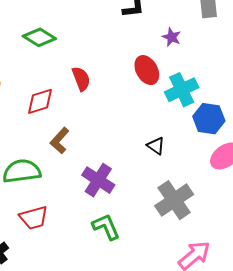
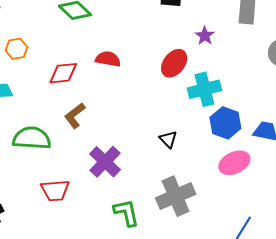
red ellipse: (147, 70) -> (174, 63), turned 56
red semicircle: (81, 79) -> (108, 59), turned -70
red trapezoid: (34, 218) -> (55, 190), moved
green L-shape: (106, 227) -> (126, 213), moved

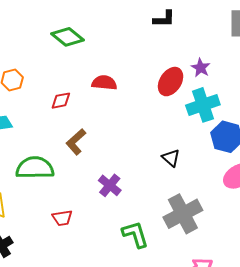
purple star: (205, 36) -> (201, 68), moved
red diamond: (63, 73) -> (61, 101), size x0.7
purple cross: (105, 162) -> (110, 185), size x0.7
red trapezoid: (55, 190) -> (62, 218), size x0.7

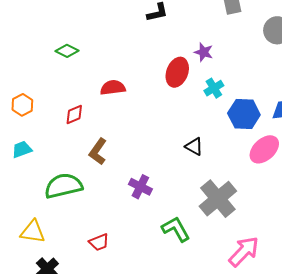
green diamond: (68, 37) -> (67, 51), size x0.7
cyan cross: (203, 105) -> (214, 88), size x0.6
red trapezoid: (62, 218) -> (99, 242), moved

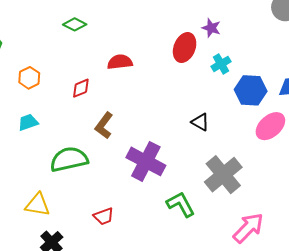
purple cross: (140, 187) -> (146, 161), size x1.6

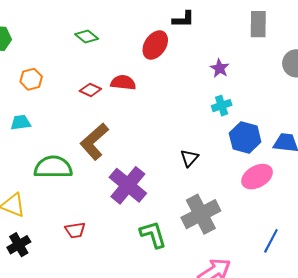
red ellipse: (185, 48) -> (155, 45), moved
red diamond: (81, 88) -> (90, 90), moved, turned 35
black triangle: (200, 122) -> (189, 158), turned 30
brown L-shape: (104, 126) -> (94, 141), size x1.4

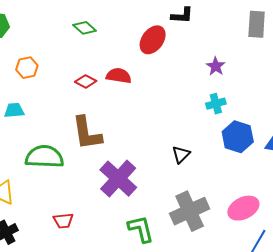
brown L-shape: (94, 141) -> (87, 133), turned -60
pink ellipse: (257, 177) -> (243, 208), moved

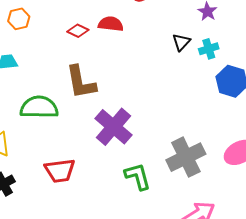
black triangle: (181, 154) -> (181, 42), moved
red trapezoid: (63, 221) -> (60, 171), size x1.5

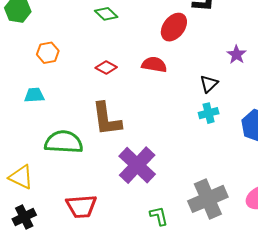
red semicircle: (111, 24) -> (154, 65), moved
cyan cross: (209, 49) -> (209, 113), moved
green L-shape: (138, 176) -> (159, 216), size x0.7

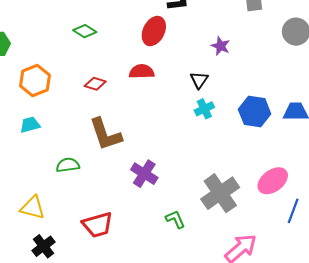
orange hexagon: (48, 53) -> (35, 80), size x1.4
green semicircle: (64, 142) -> (68, 165), size x0.6
purple cross: (137, 165) -> (144, 174), size x0.7

